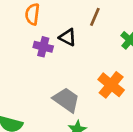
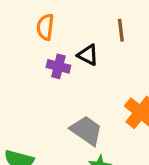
brown line: (95, 17) -> (121, 30), turned -30

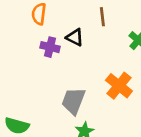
gray trapezoid: (86, 130) -> (73, 101), turned -104

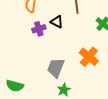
purple cross: (50, 47) -> (39, 29), turned -32

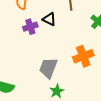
orange cross: (89, 57) -> (83, 56), turned 30

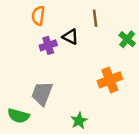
gray trapezoid: (48, 68) -> (42, 94), moved

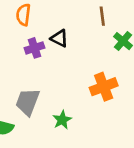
brown line: (95, 18) -> (102, 16), moved
green star: (79, 121) -> (62, 120), moved

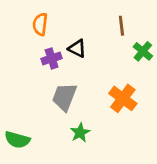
orange cross: (104, 87) -> (123, 98), turned -32
gray trapezoid: (28, 102) -> (64, 97), moved

